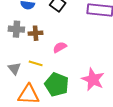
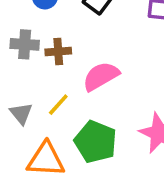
pink semicircle: (60, 47) -> (101, 76), size x1.5
yellow line: (36, 63) -> (58, 105), turned -64

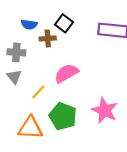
brown cross: (58, 51) -> (48, 38), moved
gray triangle: (21, 113) -> (14, 77), moved

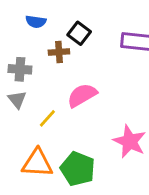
blue semicircle: (29, 24) -> (36, 22), moved
green pentagon: (63, 116) -> (78, 169), moved

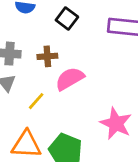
brown cross: (59, 52) -> (47, 56), moved

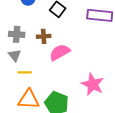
yellow line: (36, 101) -> (25, 72), moved, turned 48

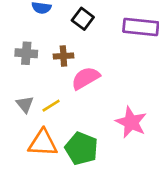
gray triangle: (15, 55) -> (25, 104), moved
yellow line: (25, 72) -> (51, 106), moved, turned -32

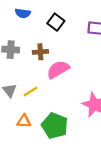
orange triangle: (43, 143) -> (24, 121), size x0.6

